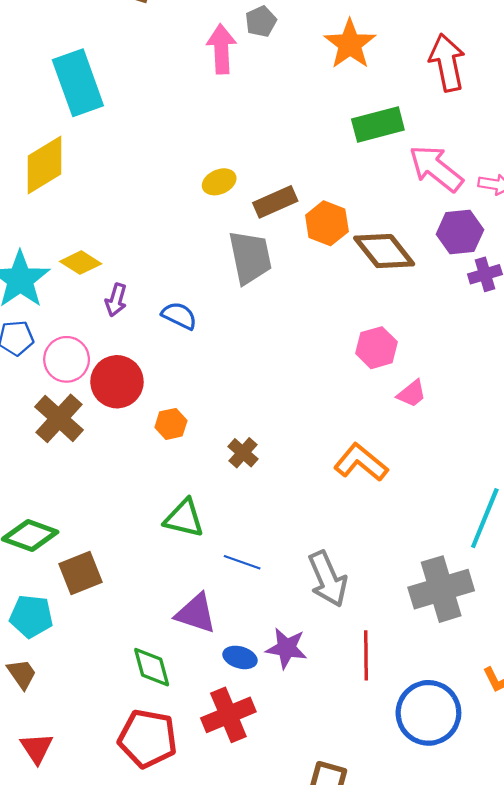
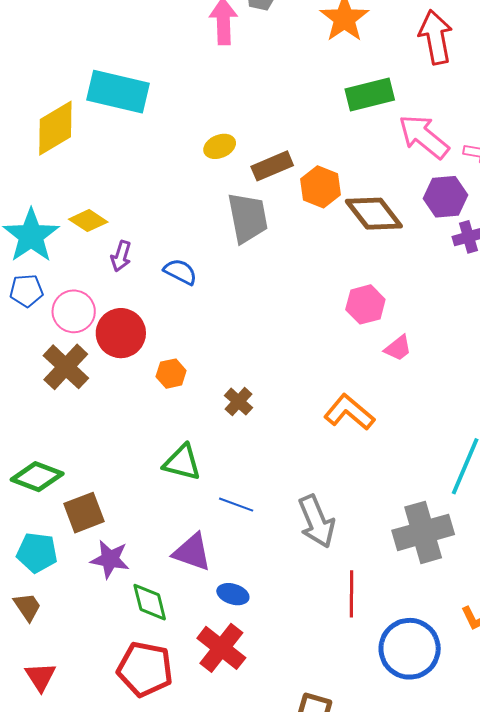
cyan rectangle: (78, 83) -> (118, 92), moved, turned -58
purple star: (286, 648) -> (110, 559), moved
red cross: (228, 715) -> (221, 648), turned -30

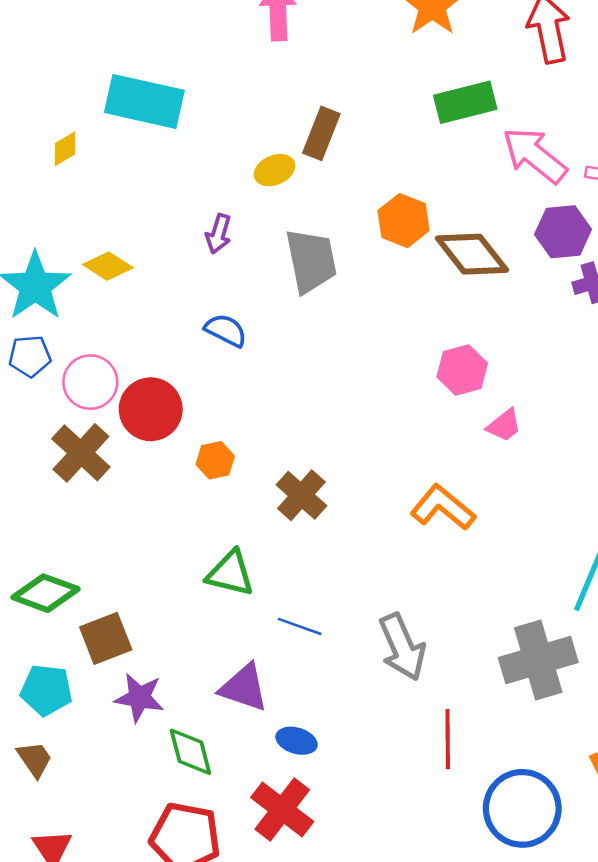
yellow diamond: (55, 128) -> (65, 149), size x0.5
brown rectangle: (272, 166) -> (321, 133), moved, turned -45
purple arrow: (121, 256) -> (218, 234), moved
brown cross: (238, 402) -> (301, 495), size x1.4

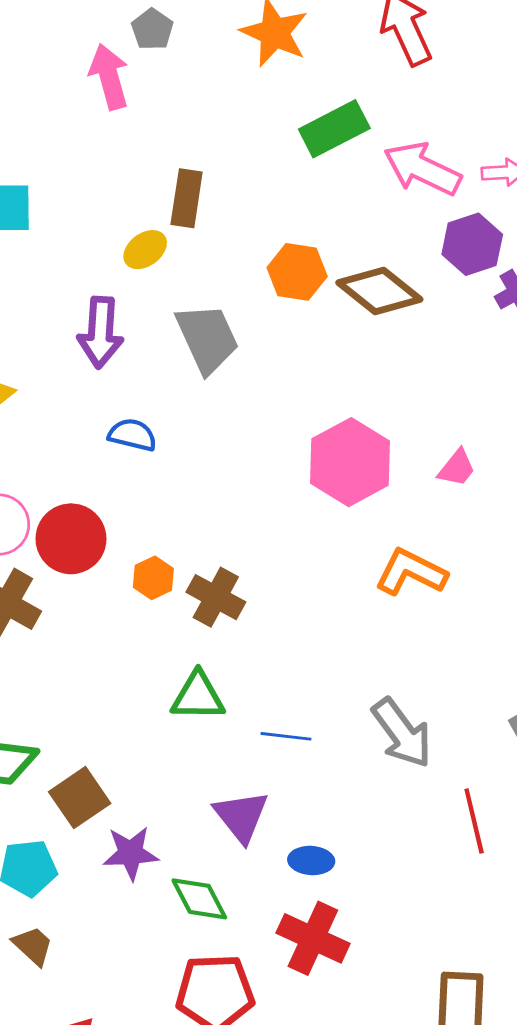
purple arrow: (218, 234) -> (100, 332), size x1.6
pink hexagon: (462, 370) -> (350, 462), moved, size x1.5
brown cross: (301, 495) -> (216, 597), moved
purple triangle: (244, 688) -> (241, 816), turned 46

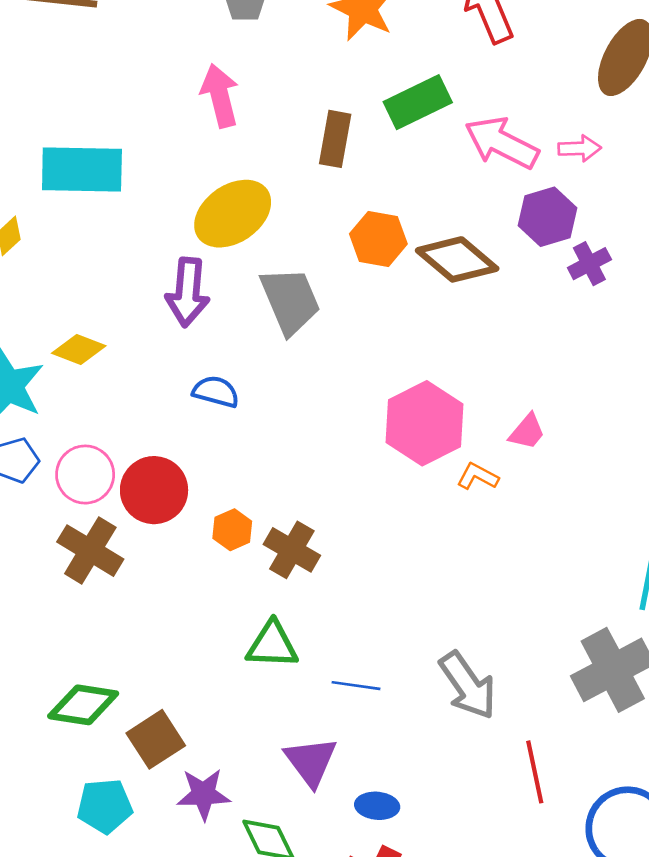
pink arrow: (109, 77) -> (220, 96), moved
brown rectangle: (187, 198) -> (335, 139), moved
yellow ellipse: (145, 250) -> (233, 214), size x1.8
orange L-shape: (411, 572) -> (478, 476), moved, size x0.6

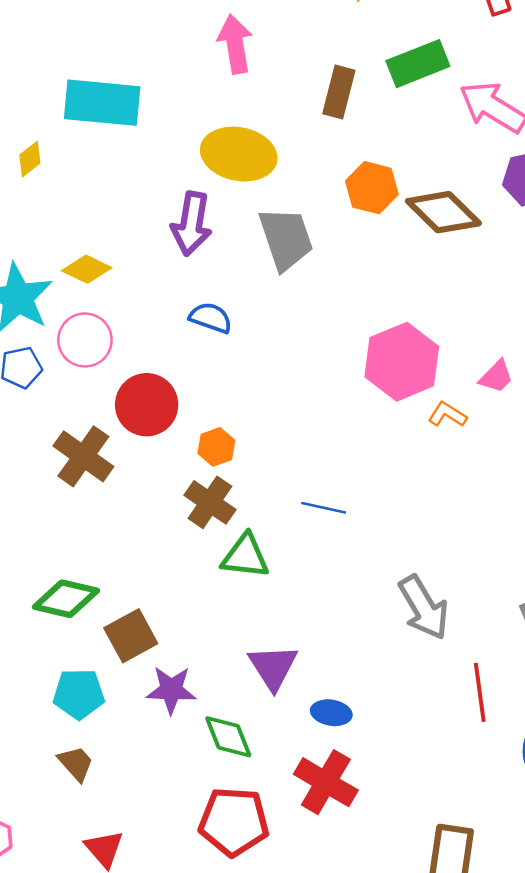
yellow ellipse: (233, 214) -> (239, 154), turned 42
pink circle: (85, 475) -> (85, 340), moved
brown cross: (292, 550) -> (210, 502), moved
blue line: (356, 686) -> (324, 508), moved

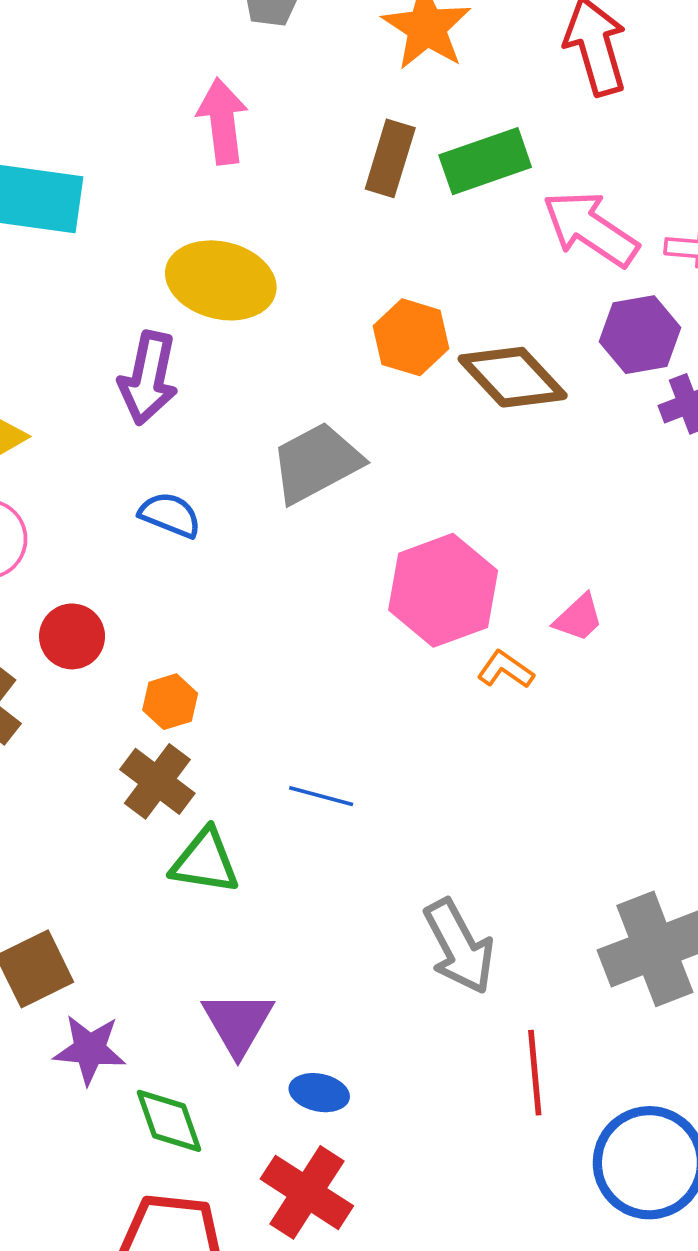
brown rectangle: (339, 92) -> (390, 158), moved
gray trapezoid: (286, 239) -> (316, 463), moved, turned -102
red circle: (147, 405) -> (72, 636), size x0.7

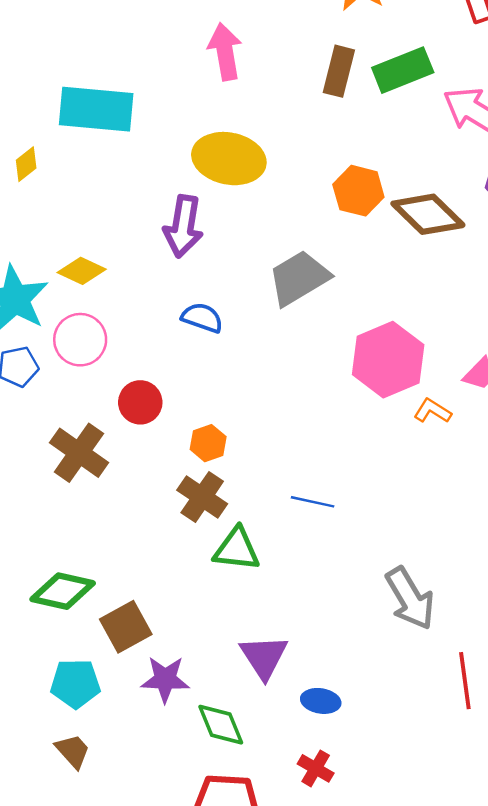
red cross: (307, 1192) -> (316, 768), size x0.6

